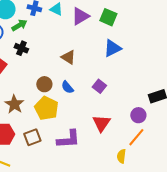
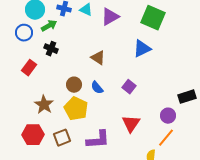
green square: (108, 17) -> (153, 18), moved, size x1.4

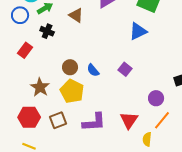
brown triangle: (98, 58) -> (76, 15), moved
purple circle: (168, 116) -> (156, 98), moved
red triangle: (131, 124) -> (129, 120), moved

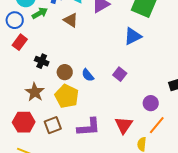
black cross: (47, 31) -> (42, 61), moved
red rectangle: (25, 50) -> (20, 42), moved

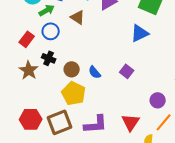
blue circle: (15, 20) -> (51, 31), moved
brown star: (35, 92) -> (29, 70), moved
brown square: (53, 125) -> (60, 122), size x1.4

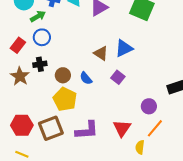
brown triangle: (78, 17) -> (101, 53), moved
blue triangle: (140, 33) -> (124, 48), moved
black cross: (49, 58) -> (40, 64), turned -32

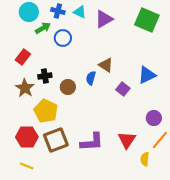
blue circle: (42, 37) -> (63, 38), moved
blue triangle: (124, 48) -> (147, 75), moved
blue semicircle: (86, 78) -> (91, 78), moved, turned 56
yellow pentagon: (65, 99) -> (46, 111), moved

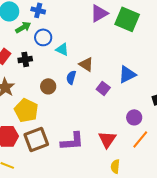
cyan triangle: (80, 12) -> (62, 49), moved
purple triangle: (104, 19) -> (99, 13), moved
black cross: (45, 76) -> (25, 59), moved
yellow semicircle: (145, 159) -> (115, 166), moved

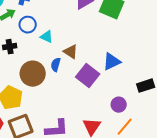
brown circle: (48, 86) -> (33, 74), size x1.6
purple square: (103, 88) -> (88, 76), size x1.6

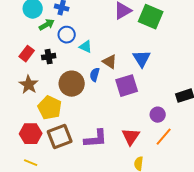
blue triangle: (112, 62) -> (142, 59), moved, turned -36
purple square: (88, 76) -> (127, 86), turned 35

